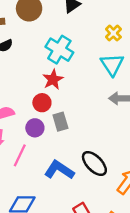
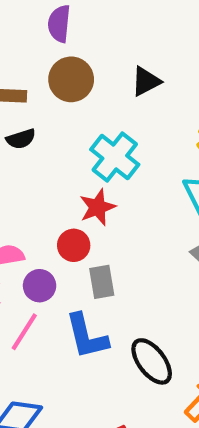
purple circle: (35, 128) -> (40, 286), moved
blue L-shape: (59, 170) -> (87, 336), moved, turned -144

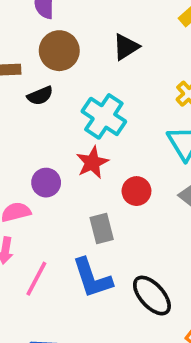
black semicircle: (21, 139) -> (40, 96), moved
red circle: (74, 245) -> (136, 191), moved
purple circle: (40, 286) -> (46, 183), moved

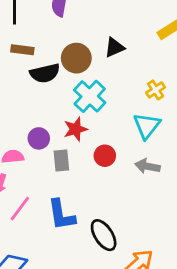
brown circle: (59, 51) -> (76, 58), moved
black semicircle: (40, 96) -> (45, 73), size x1.5
gray rectangle: (102, 229) -> (61, 160), moved

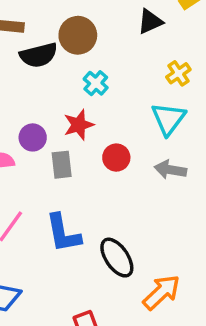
black triangle: (114, 47) -> (150, 22), moved
cyan cross: (90, 96) -> (96, 83), size x0.6

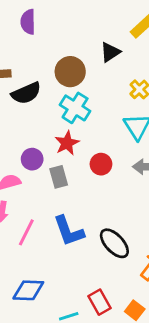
brown circle: (78, 35) -> (70, 72), moved
cyan cross: (96, 83) -> (75, 108), size x1.5

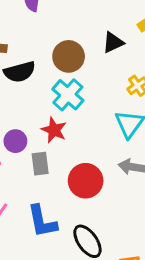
red star: (67, 143) -> (54, 130), turned -30
red circle: (101, 164) -> (86, 181), moved, size x1.5

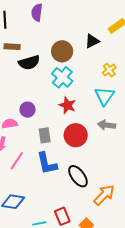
red star: (54, 130) -> (67, 105), moved
gray rectangle: (40, 164) -> (45, 135), moved

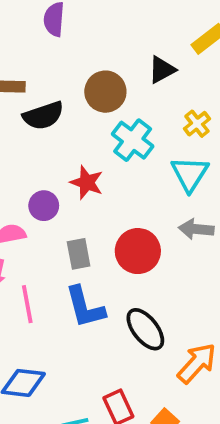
cyan cross: (62, 77) -> (133, 140), moved
red star: (67, 105) -> (87, 183), moved
pink line: (17, 161) -> (27, 304), turned -42

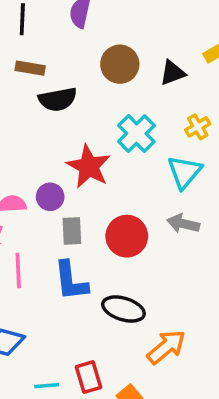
brown circle: (105, 92) -> (120, 64), moved
red star: (87, 183) -> (89, 167), size x1.4
purple circle: (44, 206) -> (50, 197), moved
black ellipse: (145, 329) -> (123, 309), turned -42

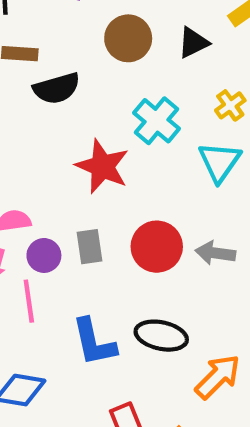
purple circle: (50, 197) -> (44, 255), moved
gray arrow: (183, 224) -> (215, 253), moved
blue L-shape: (71, 281) -> (94, 342), moved

